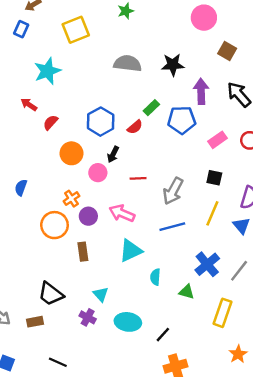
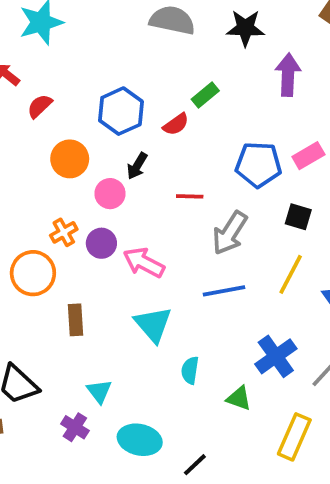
blue pentagon: (182, 120) -> (258, 165), moved
red line: (138, 178) -> (190, 196), moved
purple circle: (88, 216) -> (101, 243), moved
cyan triangle: (131, 251) -> (153, 324), turned -50

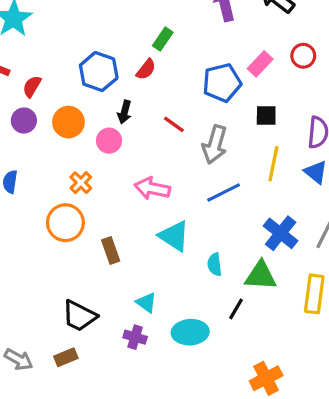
red line: (190, 196) -> (174, 124), turned 50
purple circle: (101, 243) -> (24, 121), moved
green triangle: (239, 398) -> (261, 276), size x1.5
black line: (195, 465) -> (236, 309), moved

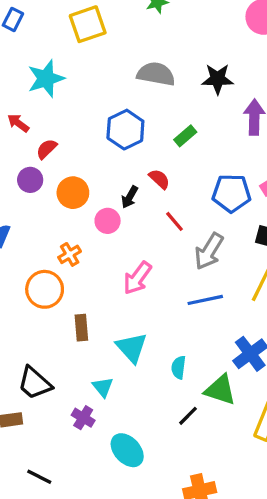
red semicircle: (146, 69) -> (159, 179), moved, turned -100
blue hexagon: (99, 72) -> (125, 130), moved
pink arrow: (152, 188) -> (137, 278), turned -80
cyan triangle: (174, 236) -> (132, 348), moved
cyan ellipse: (190, 332) -> (127, 450), moved, turned 36

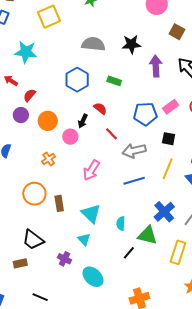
cyan star: (46, 79) -> (26, 52), turned 30
green rectangle: (185, 136) -> (114, 81), turned 64
gray arrow: (209, 251) -> (134, 151), turned 50
orange circle: (45, 289) -> (34, 194), moved
cyan triangle: (103, 387) -> (84, 239), moved

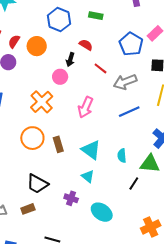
blue pentagon: (145, 114) -> (131, 44), turned -30
orange circle: (48, 121) -> (37, 46), moved
orange cross: (49, 159) -> (42, 102), size x1.6

